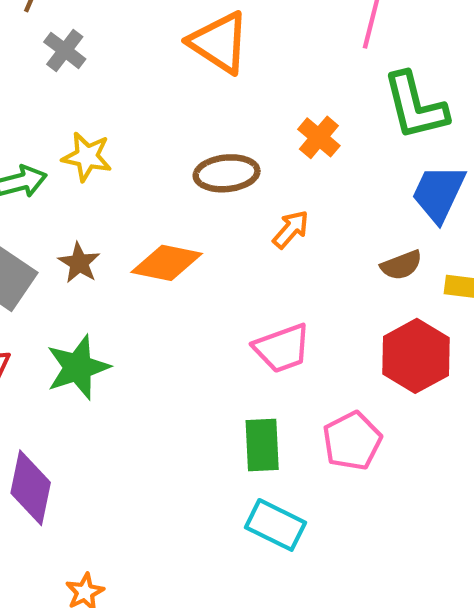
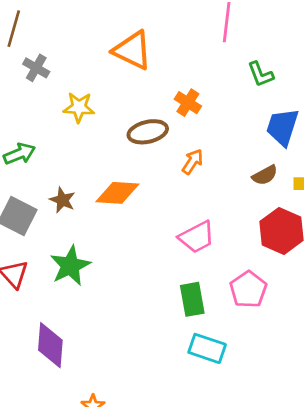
green L-shape: (415, 106) -> (261, 74), size x0.6
orange cross: (319, 137) -> (188, 103), moved
yellow star: (87, 157) -> (79, 107), moved

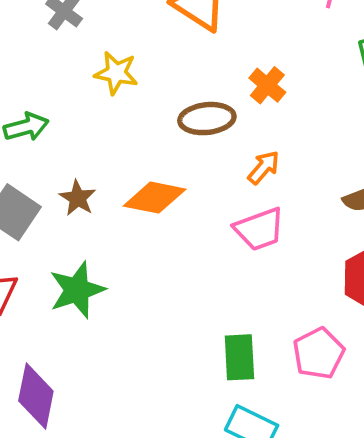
pink trapezoid: (197, 237) -> (259, 229), moved

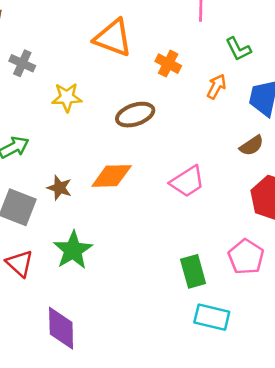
orange cross: (267, 85) -> (168, 64), moved
orange arrow: (264, 167) -> (216, 87), moved

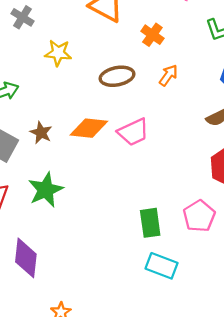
orange arrow: (216, 87) -> (168, 75), moved
pink trapezoid: (187, 182) -> (133, 132), moved

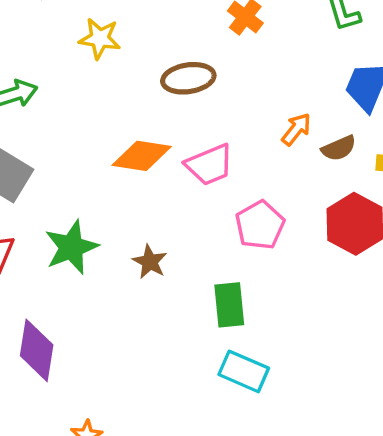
orange arrow: (168, 75) -> (296, 129), moved
brown star: (41, 133) -> (150, 262), moved
pink pentagon: (199, 216) -> (260, 225), moved

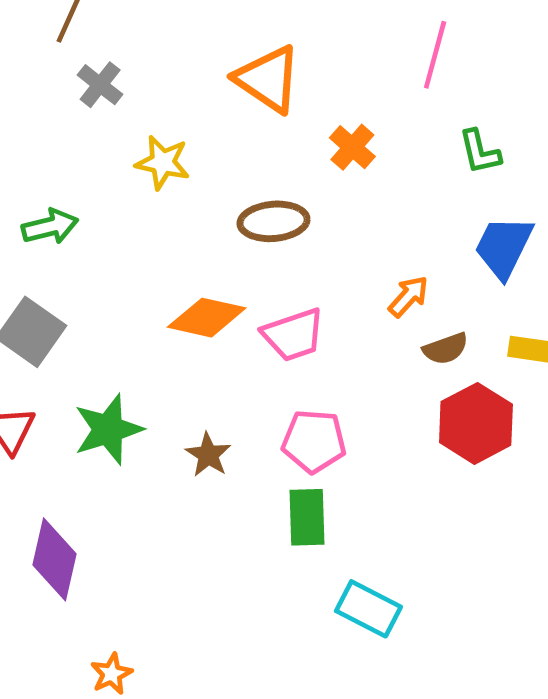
brown semicircle: (339, 148) -> (446, 349), moved
pink pentagon: (260, 225) -> (314, 441), moved, turned 30
cyan rectangle: (244, 371) -> (368, 609), moved

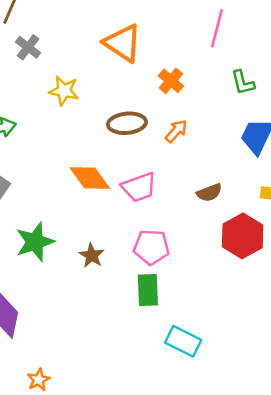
orange arrow: (408, 296) -> (176, 131), moved
orange diamond: (207, 318) -> (90, 178), turned 42
brown semicircle: (446, 349) -> (209, 193), moved

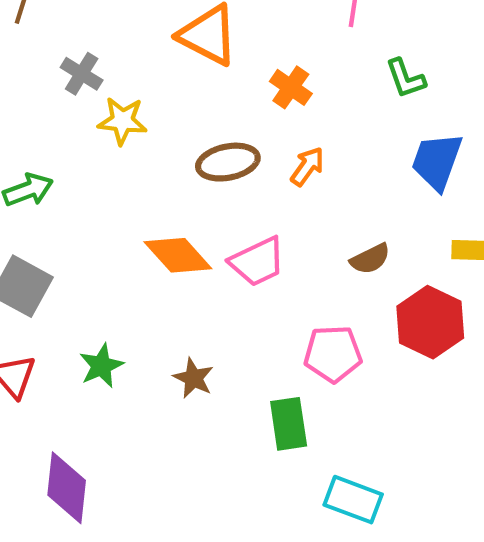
gray cross: (28, 47) -> (82, 74), moved
green star: (35, 242) -> (101, 366), size x0.7
pink pentagon: (151, 247) -> (333, 354), moved

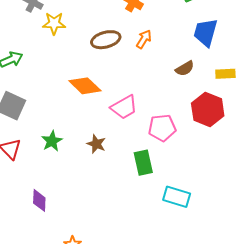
brown semicircle: (370, 259) -> (185, 68), moved
pink trapezoid: (257, 262) -> (124, 107), moved
purple diamond: (67, 488) -> (39, 200), size x0.7

